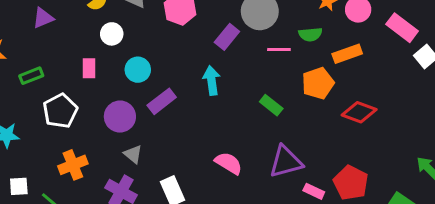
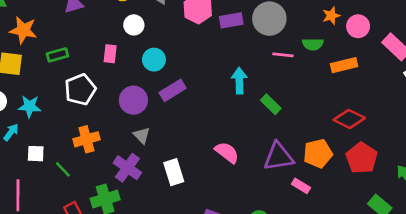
purple rectangle: (227, 37) -> (231, 20), moved, turned 35
cyan arrow: (212, 80) -> (239, 81), moved
orange pentagon: (318, 83) -> (318, 153), moved
red pentagon: (351, 183) -> (362, 158), moved

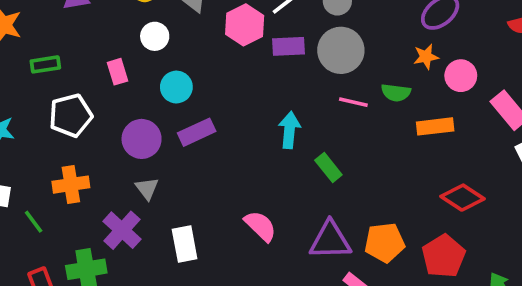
pink rectangle: (110, 54) -> (118, 72), turned -30
red diamond: (349, 119) -> (463, 198), moved

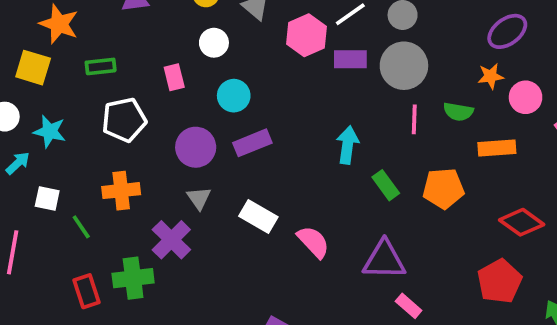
pink line: (353, 102) -> (414, 119), turned 76
orange pentagon: (385, 243) -> (443, 188), moved
white rectangle: (185, 244) -> (258, 217), moved, turned -52

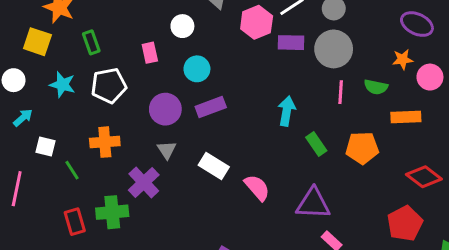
purple ellipse: (507, 31) -> (417, 24), turned 60
green rectangle: (101, 66) -> (91, 42), turned 75
cyan star: (50, 131) -> (62, 85), moved

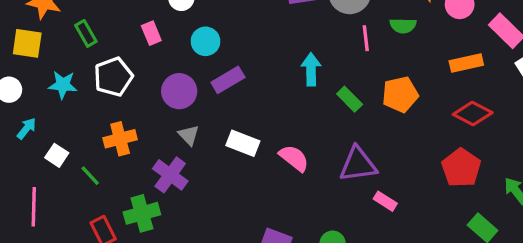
orange rectangle: (406, 117) -> (466, 63), moved
white square: (46, 147) -> (57, 155), turned 30

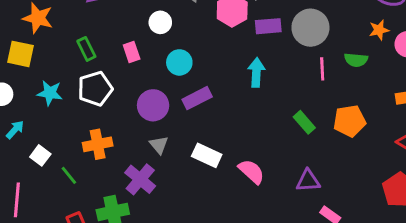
green rectangle: (86, 33) -> (86, 49), moved
cyan arrow: (311, 69) -> (256, 72), moved
purple triangle: (358, 164) -> (308, 181), size x0.7

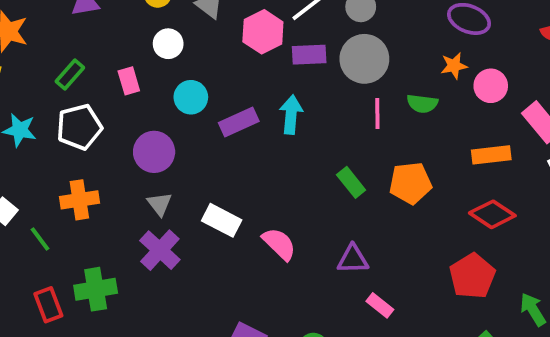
green rectangle: (86, 49) -> (70, 74), turned 65
purple rectangle: (197, 98) -> (239, 122), moved
purple cross: (140, 179) -> (160, 250), moved

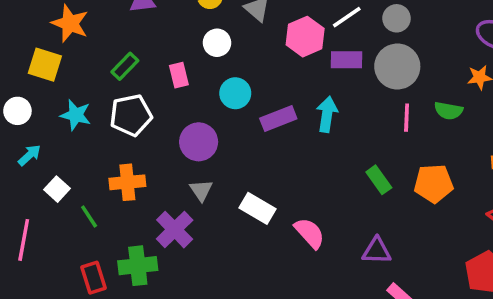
purple cross: (160, 250) -> (175, 230), moved

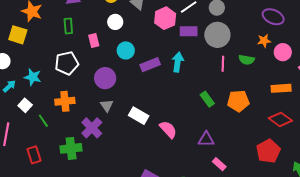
green rectangle: (125, 66) -> (68, 26), moved, turned -49
cyan star: (76, 115) -> (33, 77), moved
red rectangle: (93, 278) -> (34, 155), moved

